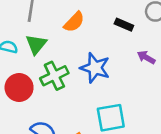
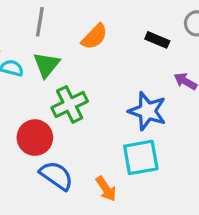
blue star: (95, 68) -> (147, 111), moved
red circle: (19, 87) -> (35, 138), moved

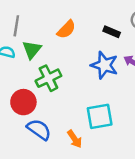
gray line: (40, 22) -> (16, 26), moved
blue star: (147, 111) -> (104, 65), moved

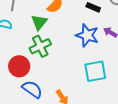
green triangle: (32, 50) -> (39, 22), moved
cyan square: (100, 116) -> (95, 71), moved

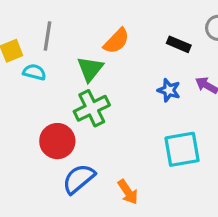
blue star: (87, 35) -> (169, 90), size x0.6
blue semicircle: (32, 89) -> (79, 179), turned -75

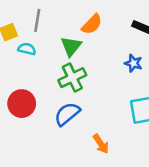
red circle: (57, 141) -> (22, 104), moved
blue semicircle: (79, 179) -> (67, 114), moved

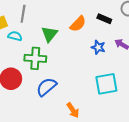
orange semicircle: (92, 24) -> (78, 24), moved
green cross: (72, 78) -> (35, 58), moved, turned 30

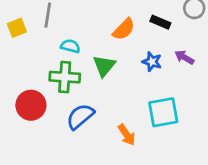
green triangle: (49, 34) -> (104, 66), moved
cyan semicircle: (15, 36) -> (70, 46), moved
orange arrow: (73, 110) -> (127, 135), moved

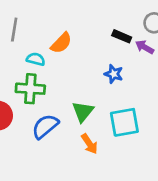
orange semicircle: (124, 29) -> (61, 43), moved
purple arrow: (184, 57) -> (145, 47), moved
green triangle: (104, 66) -> (83, 112), moved

